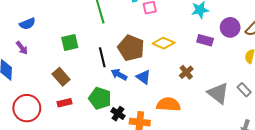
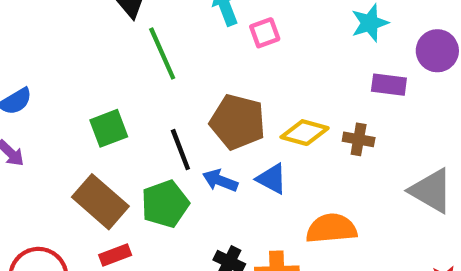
yellow diamond: (164, 43) -> (305, 133), moved
brown cross: (186, 72) -> (359, 139), moved, turned -32
brown rectangle: (61, 77) -> (100, 202), size x1.4
green pentagon: (100, 98) -> (165, 204), moved, turned -30

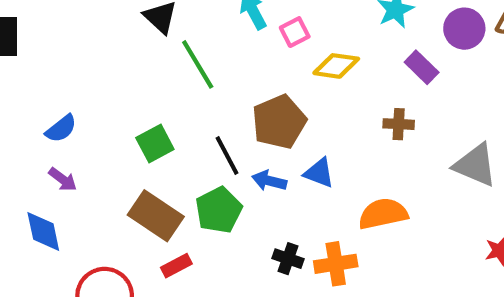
purple rectangle: (389, 85) -> (422, 67), turned 44
brown pentagon: (238, 122) -> (279, 122), turned -30
yellow diamond: (305, 133) -> (336, 66), moved

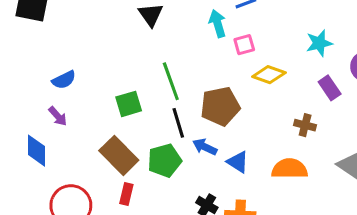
green line: (198, 64) -> (171, 81), moved
blue triangle: (319, 173) -> (238, 162), moved
orange semicircle: (383, 214) -> (289, 169), moved
red rectangle: (176, 266) -> (126, 194), turned -60

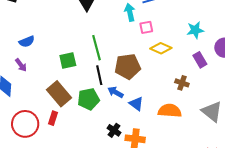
red rectangle: (126, 194) -> (53, 118), moved

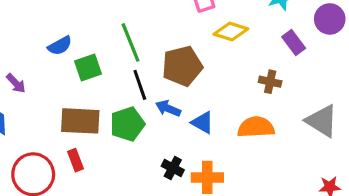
blue semicircle: (27, 42) -> (60, 46), moved
brown rectangle: (59, 94) -> (80, 121), turned -40
red rectangle: (53, 118) -> (76, 160), turned -32

